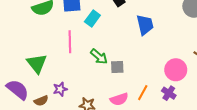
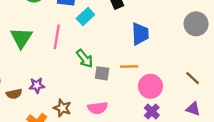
green triangle: (37, 63) -> (21, 38), moved
pink circle: (176, 70) -> (150, 86), moved
orange line: (143, 93) -> (129, 66), moved, turned 49

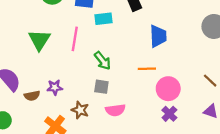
cyan rectangle: (85, 17) -> (104, 19), turned 36
gray square: (102, 73) -> (101, 87), moved

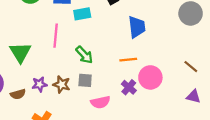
green triangle: (39, 40) -> (20, 52), moved
brown star: (80, 110) -> (62, 84), moved
purple cross: (169, 114) -> (129, 87), moved

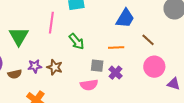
blue trapezoid: (137, 27) -> (125, 18), turned 35
brown line: (191, 67) -> (148, 40), moved
pink circle: (150, 77) -> (154, 67), moved
gray square: (85, 80) -> (97, 66), moved

